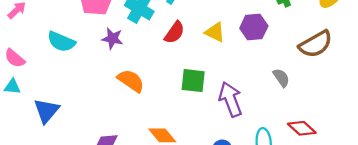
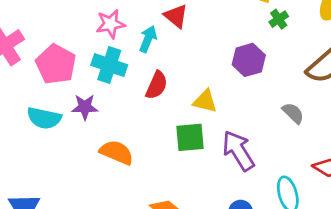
yellow triangle: (215, 32) -> (205, 101), moved
cyan semicircle: (61, 42) -> (44, 118), moved

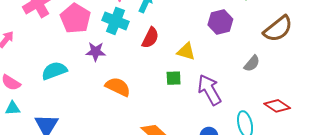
gray semicircle: (293, 113) -> (252, 64), turned 84
cyan semicircle: (44, 118) -> (54, 71), moved, turned 145
green square: (190, 137) -> (174, 78), size x0.7

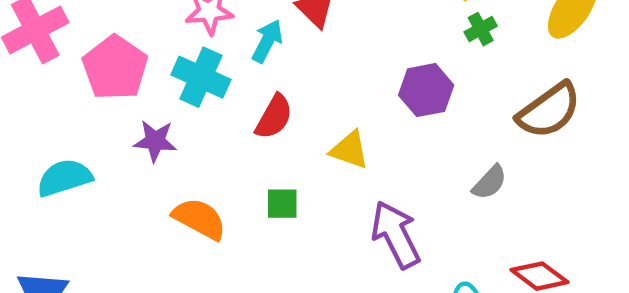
green square: (174, 78) -> (282, 204), moved

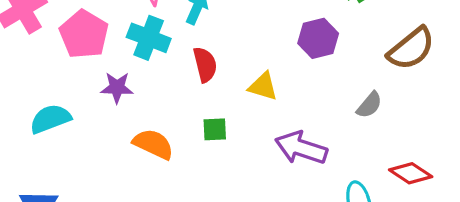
red semicircle: (274, 117) -> (205, 65), turned -40
purple arrow: (396, 235) -> (301, 148), turned -42

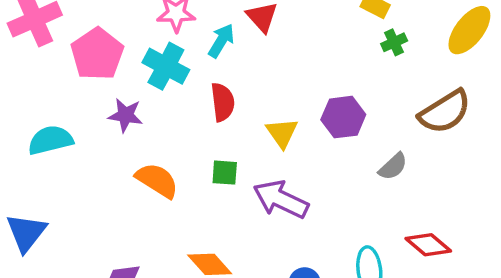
purple hexagon: (318, 38) -> (343, 117), moved
yellow triangle: (263, 86) -> (282, 133), turned 32
purple arrow: (301, 148) -> (281, 199), moved

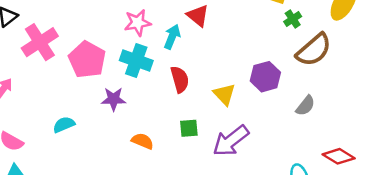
brown semicircle: (445, 112) -> (314, 50), moved
cyan semicircle: (50, 140) -> (64, 125), size x0.7
orange semicircle: (157, 180) -> (143, 141), size x0.7
purple arrow: (281, 199) -> (231, 141), turned -54

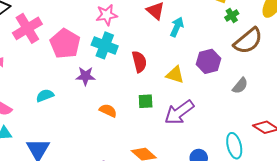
cyan arrow: (172, 37) -> (177, 27), moved
yellow triangle: (224, 94) -> (175, 75), turned -30

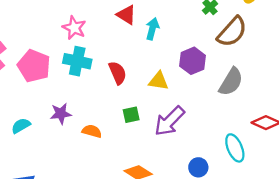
pink star: (107, 15) -> (74, 28), turned -30
purple star: (86, 76) -> (61, 114), moved
gray semicircle: (240, 86) -> (231, 82), size x1.5

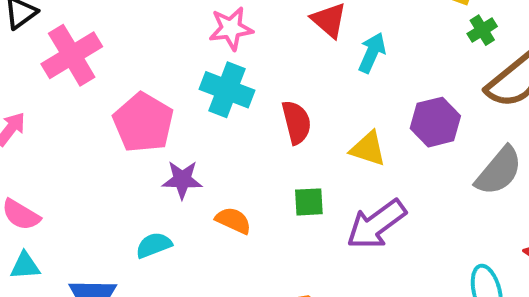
pink star: (74, 28) -> (231, 28), turned 30
pink pentagon: (34, 66) -> (143, 123), moved
cyan semicircle: (21, 126) -> (154, 245), moved

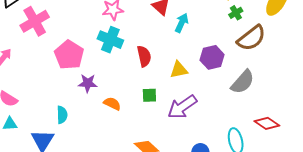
yellow triangle: (368, 149) -> (179, 70), turned -30
cyan semicircle: (154, 245) -> (62, 115), moved, turned 108

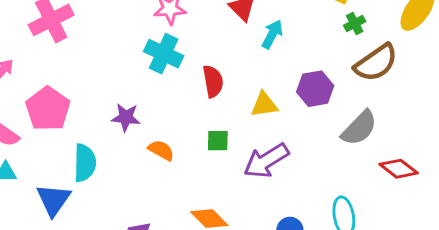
pink pentagon: (69, 55) -> (48, 109), moved
cyan semicircle: (62, 115) -> (85, 163), size x1.4
red diamond: (267, 123) -> (399, 169), moved

